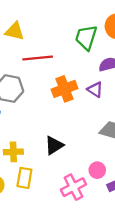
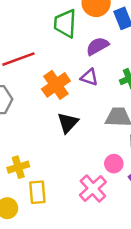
black triangle: (54, 145) -> (68, 123), moved

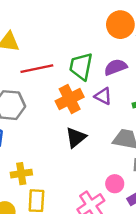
green trapezoid: (65, 23) -> (81, 66), moved

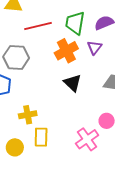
purple triangle: (103, 96) -> (94, 47), turned 42
black triangle: (76, 137) -> (73, 83), turned -36

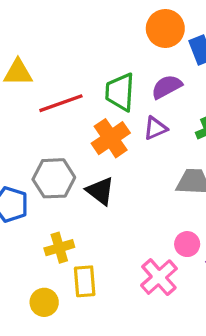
purple triangle: (94, 47) -> (155, 128), turned 35
gray hexagon: (16, 57) -> (54, 178), moved
black triangle: (73, 83) -> (100, 191), moved

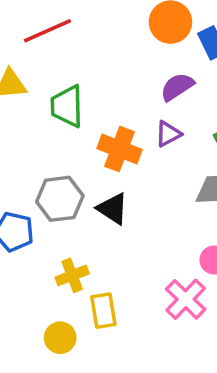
green trapezoid: (120, 92) -> (67, 106), moved
red line: (61, 103) -> (48, 31), moved
orange cross: (111, 138) -> (119, 149), turned -30

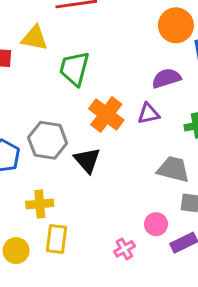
pink cross: (186, 299) -> (124, 249), size x0.6

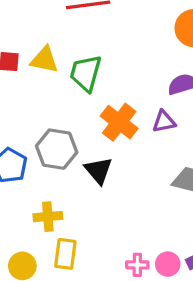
yellow triangle: (35, 38) -> (44, 60), moved
pink circle: (156, 224) -> (168, 264), moved
pink cross: (124, 249) -> (137, 265), turned 30

